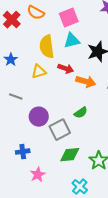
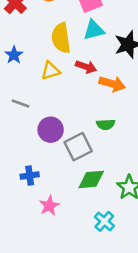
green semicircle: (81, 113) -> (106, 124), turned 32

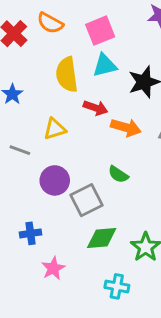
yellow triangle: (51, 71) -> (55, 129), moved
green semicircle: (106, 124) -> (118, 174), turned 36
cyan cross: (104, 221) -> (117, 286), turned -30

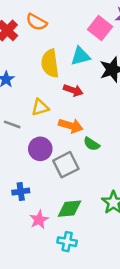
pink square: (100, 31) -> (100, 28), moved, turned -30
orange arrow: (126, 127) -> (71, 126), moved
green diamond: (102, 238) -> (70, 209), moved
cyan cross: (117, 286) -> (67, 242), moved

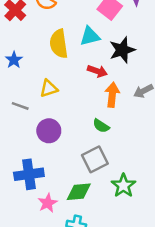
red arrow: (73, 90) -> (97, 71), moved
orange arrow: (71, 126) -> (112, 95), moved, turned -100
gray square: (66, 165) -> (95, 159), moved
blue cross: (21, 192) -> (29, 174), size x1.6

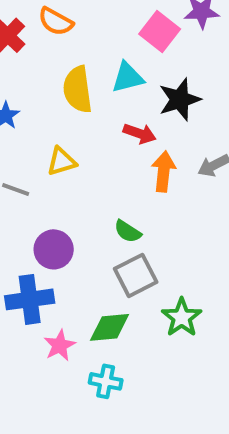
green semicircle: (101, 126) -> (128, 231), moved
purple circle: (49, 131) -> (54, 249), moved

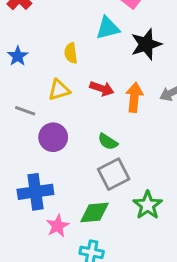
yellow semicircle: (78, 89) -> (71, 53), moved, size x0.6
red arrow: (140, 133) -> (102, 89), moved
purple circle: (54, 249) -> (53, 137), moved

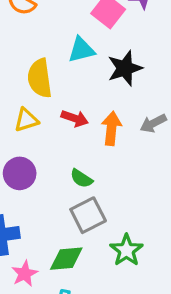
yellow semicircle: (71, 53) -> (40, 78), size x1.6

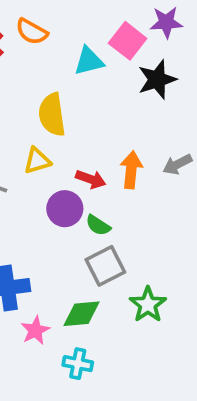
cyan triangle: (81, 50) -> (89, 61), moved
black star: (125, 68) -> (157, 80), moved
red arrow: (75, 118) -> (91, 179), moved
purple circle: (20, 173) -> (65, 209), moved

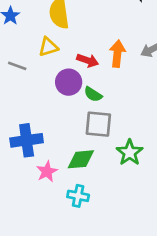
gray square: (105, 266) -> (98, 124), turned 32

